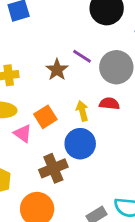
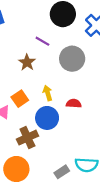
purple line: (82, 56) -> (42, 41), moved
red semicircle: (109, 104) -> (74, 103), moved

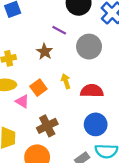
red semicircle: (74, 103) -> (92, 91), size x1.5
blue circle: (47, 118) -> (96, 124), moved

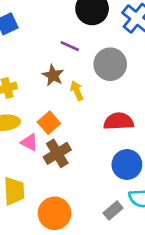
yellow arrow: (66, 81) -> (77, 91), moved
brown cross: (47, 126) -> (57, 153), moved

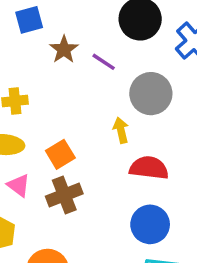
brown star: (53, 75) -> (64, 49), moved
yellow arrow: (77, 91) -> (121, 130), moved
pink triangle: (29, 142) -> (19, 185), moved

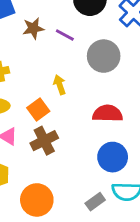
brown star: (64, 49) -> (33, 28), turned 30
yellow arrow: (121, 130) -> (60, 85), moved

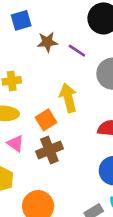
yellow arrow: (60, 85) -> (68, 98), size x1.5

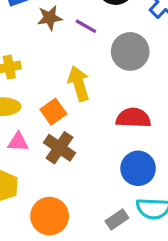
pink triangle: (15, 143) -> (18, 142), turned -30
brown cross: (49, 150) -> (59, 148), turned -30

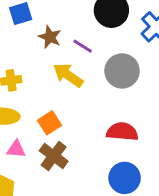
brown star: (50, 18) -> (50, 37), turned 30
yellow arrow: (79, 84) -> (68, 75), moved, turned -40

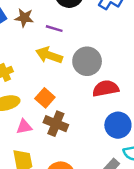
brown star: (50, 37) -> (24, 18), moved
gray circle: (122, 71) -> (87, 61), moved

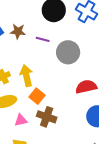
yellow arrow: (49, 55) -> (26, 76), moved, turned 60
gray circle: (87, 61) -> (68, 52), moved

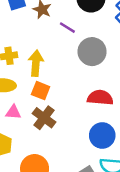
orange square: (37, 96) -> (41, 91), turned -35

